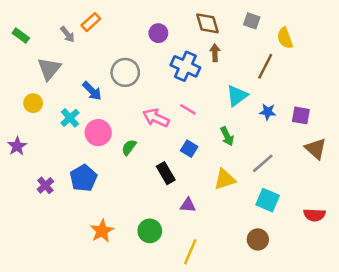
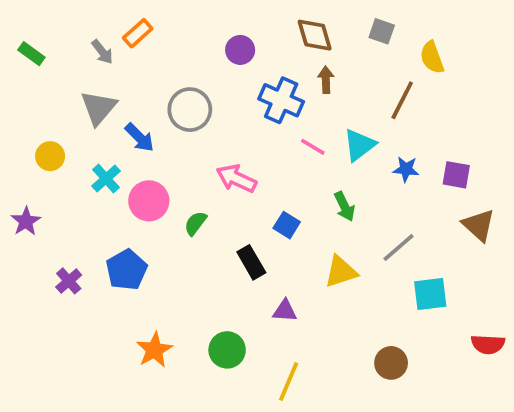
gray triangle: (49, 69) -> (99, 108), moved
pink line: (188, 109) -> (313, 147), moved
cyan square: (268, 200) -> (430, 294), moved, turned -30
red semicircle: (314, 215) -> (488, 344), moved

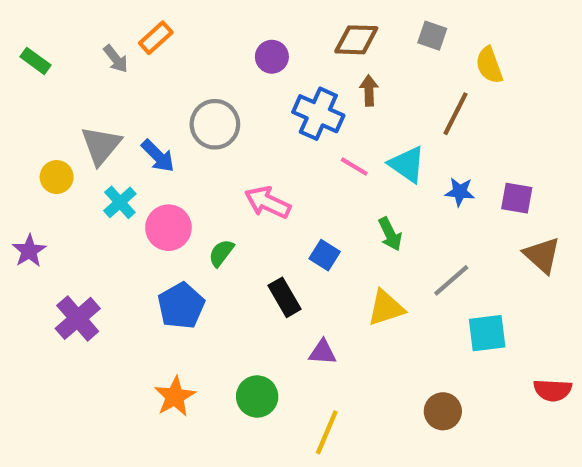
brown diamond: (315, 35) -> (356, 40), turned -72
gray triangle: (99, 108) -> (101, 145), moved
cyan triangle: (359, 145) -> (407, 164), turned -48
blue pentagon: (126, 270) -> (181, 306), moved
purple cross: (69, 281) -> (78, 318), size x1.5

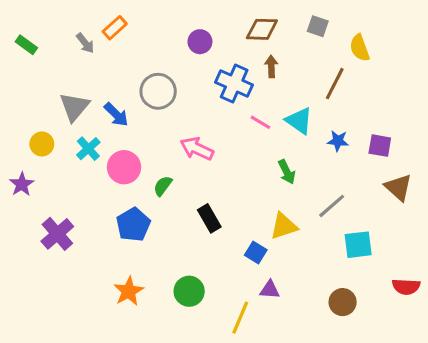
yellow circle: (57, 177) -> (42, 144), moved
blue square: (325, 255) -> (256, 252), moved
purple triangle: (323, 352) -> (270, 290), moved
brown circle: (443, 411) -> (343, 302), moved

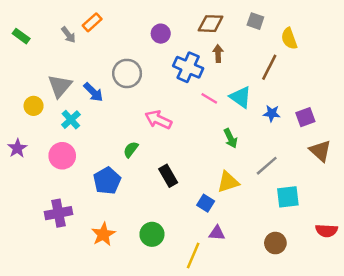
yellow circle: (42, 144) -> (34, 106), moved
purple square: (380, 146) -> (305, 117), turned -30
pink circle: (124, 167) -> (62, 156), moved
purple cross: (57, 234) -> (58, 213), moved, turned 30

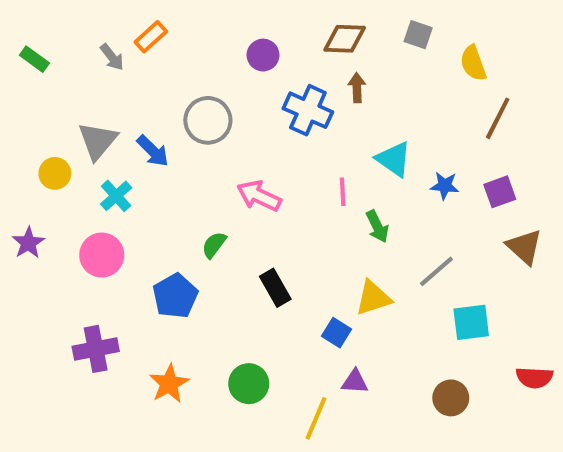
brown line: (269, 67) -> (498, 118), moved
pink line: (209, 98) -> (343, 192), moved, turned 56

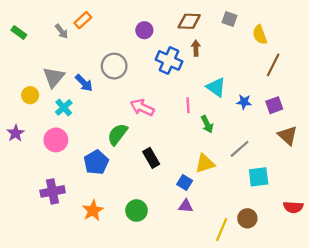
green semicircle: (214, 245) -> (117, 134), size x1.5
purple triangle: (355, 382) -> (186, 206), moved
yellow line: (316, 418) -> (222, 230), moved

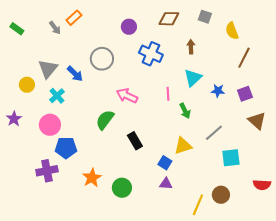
brown arrow: (196, 48) -> (191, 47), moved
cyan triangle: (216, 87) -> (193, 78), turned 42
blue pentagon: (96, 162) -> (66, 148), moved, turned 30
orange star: (93, 210) -> (92, 178), moved

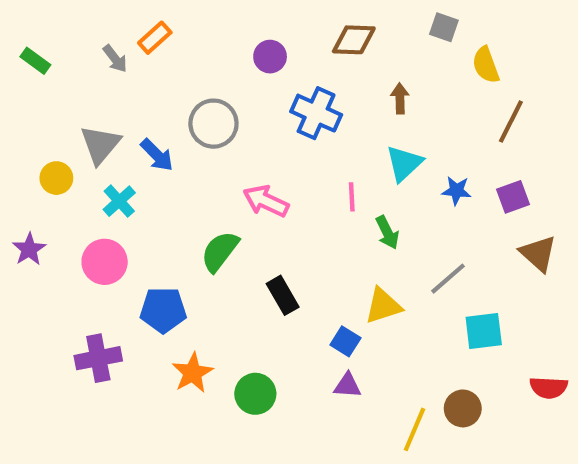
gray square: (205, 17) -> (444, 27), moved
blue pentagon: (66, 148) -> (163, 310), moved

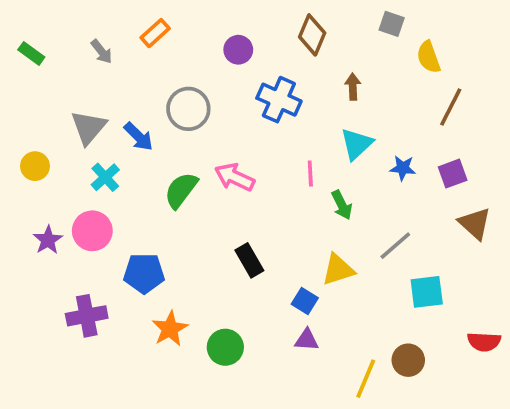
orange rectangle: (155, 38) -> (155, 33), moved
brown diamond: (354, 40) -> (312, 35), turned -69
yellow circle: (56, 178) -> (35, 166), moved
purple star: (29, 249) -> (48, 240), moved
green semicircle: (220, 251) -> (181, 190), moved

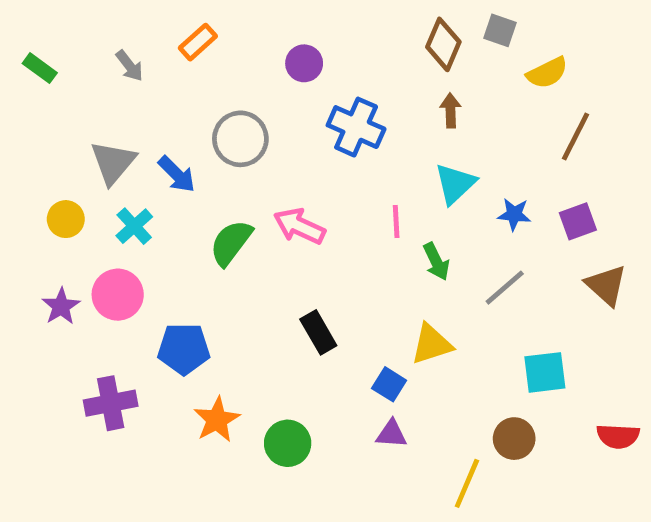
brown diamond: (312, 35) -> (443, 44), moved
yellow semicircle: (429, 57) -> (547, 73), turned -96
yellow circle: (35, 166) -> (66, 219), moved
gray line: (395, 246) -> (505, 288), moved
brown circle: (408, 360) -> (514, 439), moved

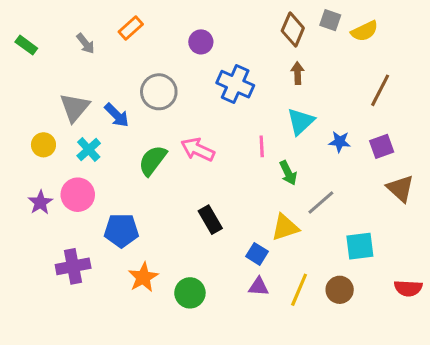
yellow semicircle: (547, 73) -> (365, 31), moved
gray line: (505, 288) -> (321, 202), moved
yellow line: (467, 483) -> (299, 290), moved

